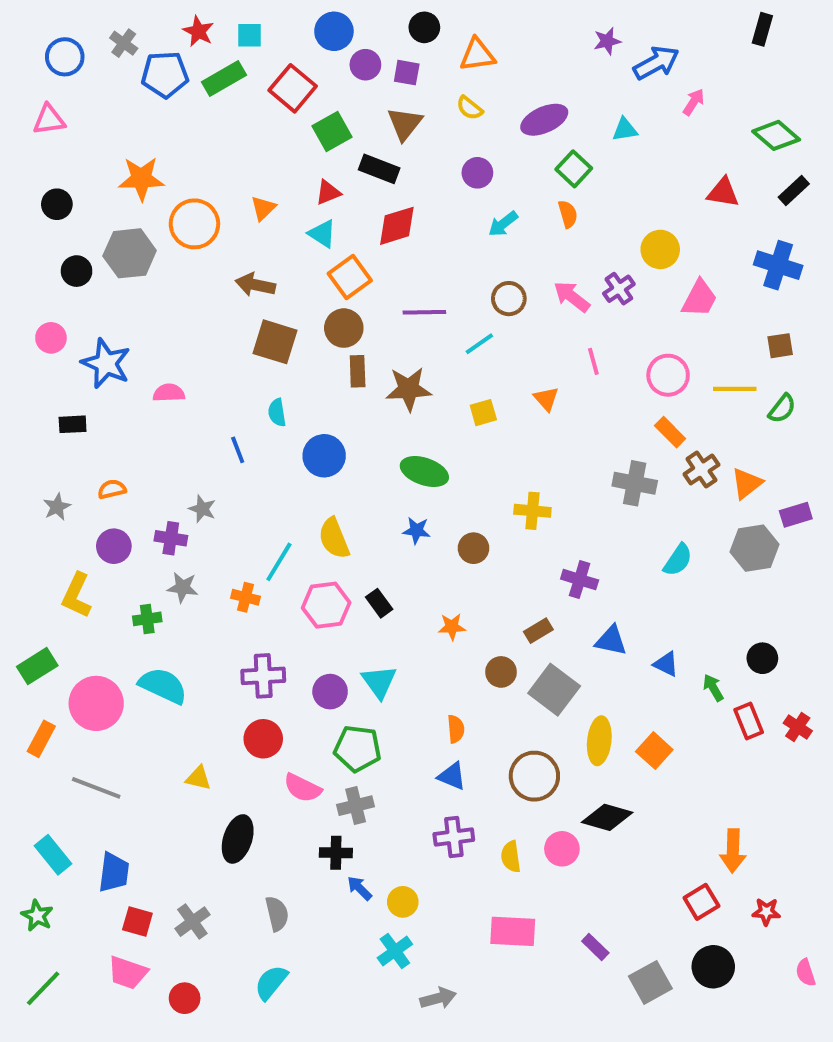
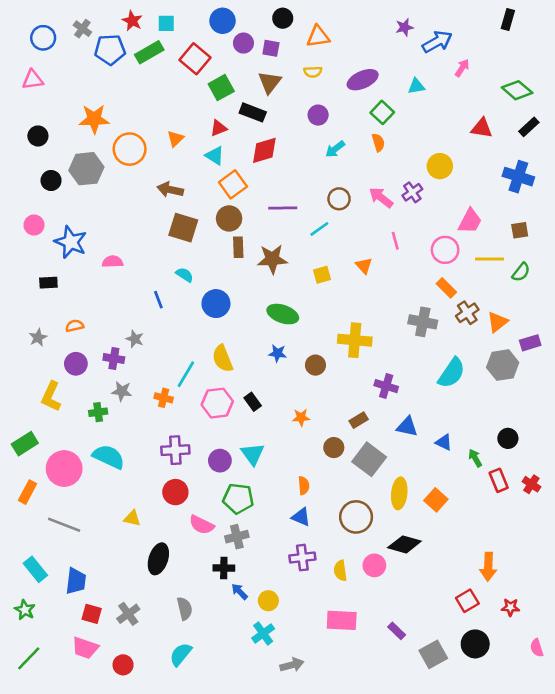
yellow semicircle: (470, 108) -> (313, 72), turned -42
pink trapezoid: (699, 299) -> (470, 221), moved
cyan semicircle: (277, 413) -> (185, 275), turned 132
yellow cross: (532, 511) -> (355, 340), size x1.4
cyan semicircle: (678, 560) -> (452, 373), size x1.4

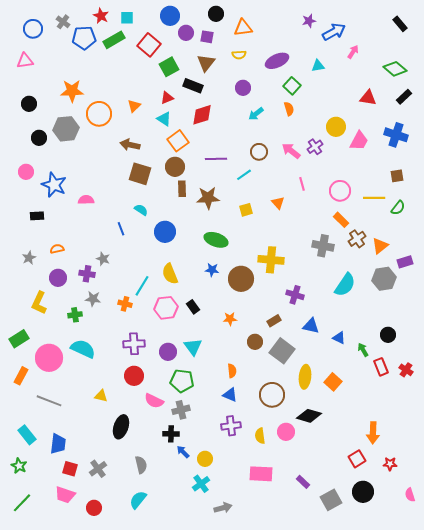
black rectangle: (508, 19) -> (400, 24), moved, turned -56
pink trapezoid: (470, 221) -> (359, 141), moved
brown circle: (315, 365) -> (241, 279), size x1.6

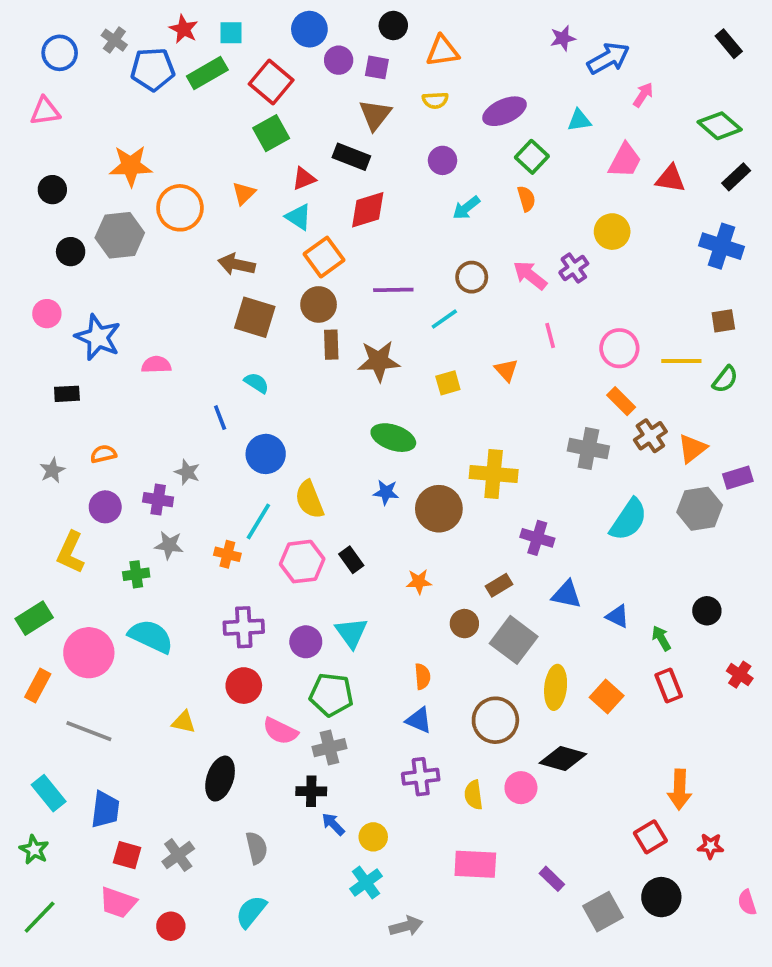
green square: (169, 67) -> (271, 133), moved
pink trapezoid: (359, 141) -> (625, 160), moved
blue circle: (165, 232) -> (266, 454), moved
red rectangle: (381, 367) -> (669, 686), moved

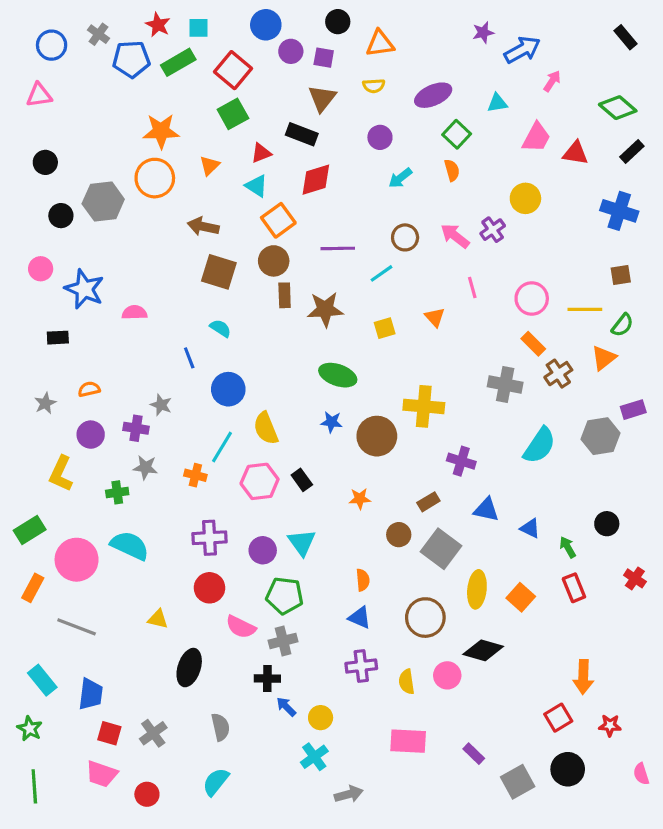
orange star: (131, 166) -> (161, 131), moved
orange triangle: (692, 449) -> (604, 358), moved
green line: (40, 917) -> (34, 786), turned -48

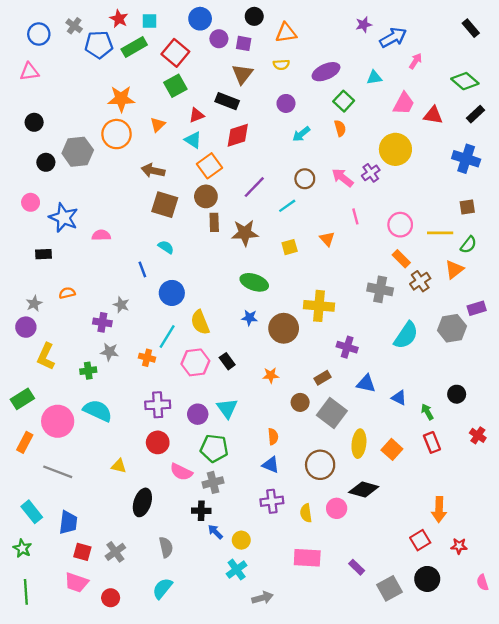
yellow circle: (525, 198) -> (395, 149), size x1.4
purple line: (338, 248) -> (254, 187), turned -45
purple circle: (91, 435) -> (26, 327), moved

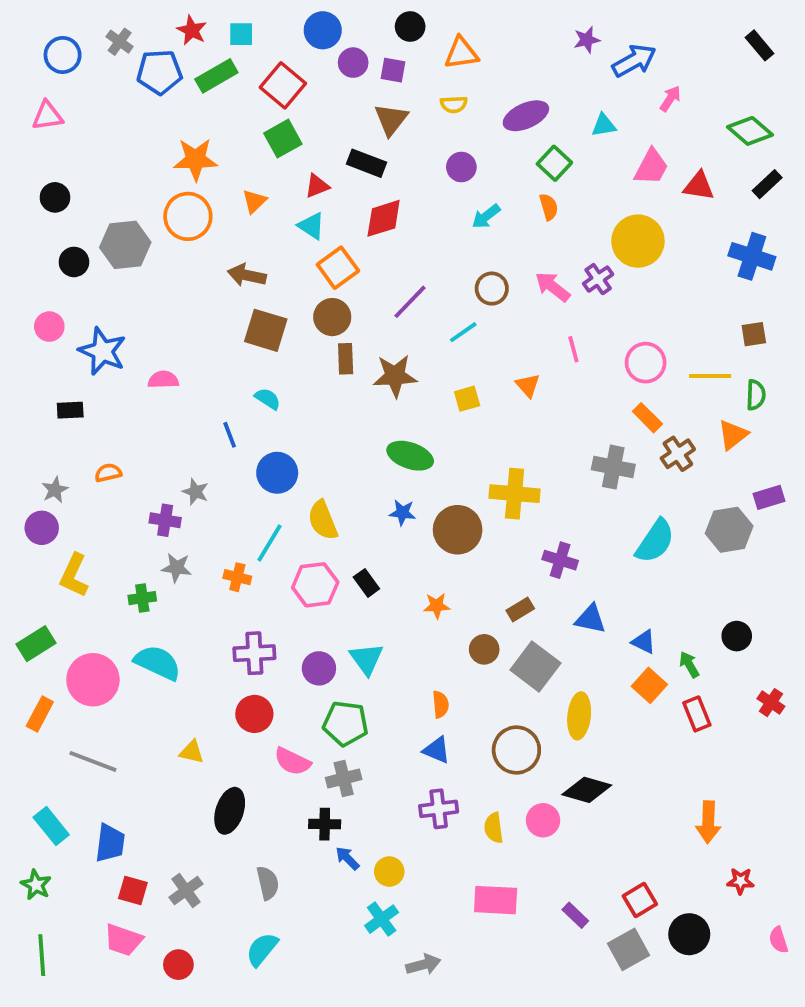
green semicircle: (468, 245) -> (756, 395), turned -36
orange square: (392, 449) -> (649, 685), moved
red square: (420, 540) -> (640, 900), moved

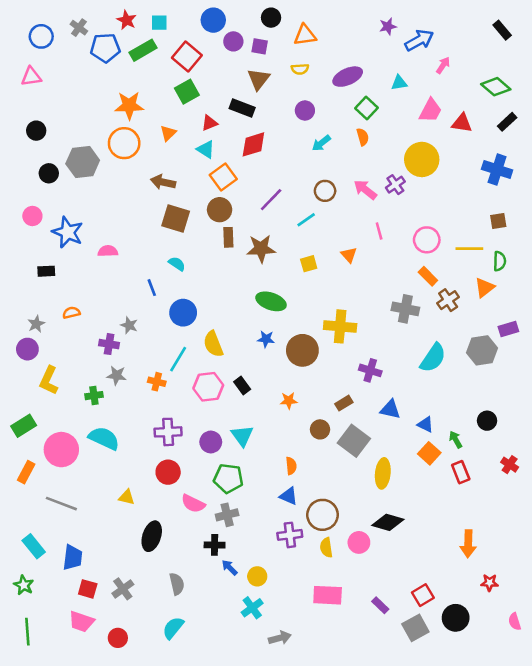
brown circle: (516, 750) -> (323, 515), moved

